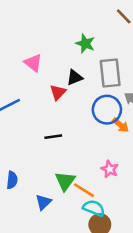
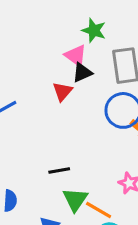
pink triangle: (33, 63) -> (76, 56), moved
black line: (53, 137) -> (59, 170), moved

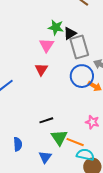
pink triangle: (76, 56) -> (46, 45), turned 35
black triangle: (82, 72) -> (70, 33), moved

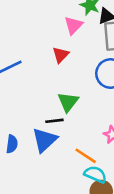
green triangle: (59, 138) -> (68, 102), moved
blue triangle: (45, 157) -> (45, 140), moved, size x1.5

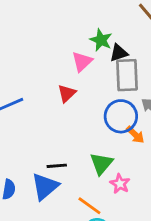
green triangle: (68, 102) -> (101, 164), moved

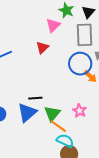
black triangle: (119, 53) -> (88, 12), moved, turned -32
green triangle: (101, 164) -> (52, 114), moved

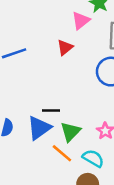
orange line: (58, 126) -> (62, 153), moved
cyan semicircle: (65, 141) -> (93, 158), moved

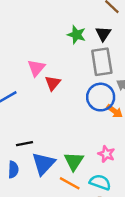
pink triangle: (81, 21) -> (36, 68), moved
black line: (51, 111) -> (24, 144), moved

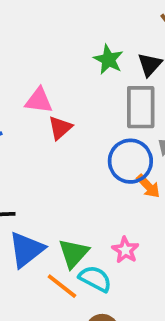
pink triangle: (36, 68) -> (39, 101), turned 48
cyan semicircle: (100, 182) -> (95, 279), moved

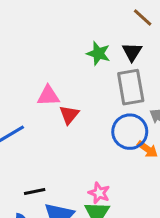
pink star: (125, 250) -> (99, 193), moved

